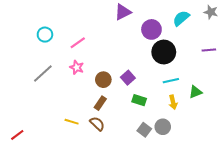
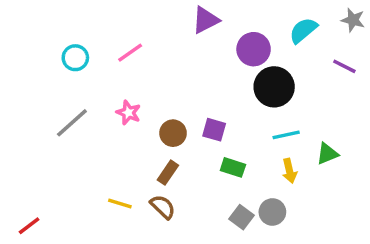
pink line: (78, 43) -> (130, 53), moved
purple line: (209, 50) -> (344, 66), moved, turned 32
purple square: (128, 78) -> (214, 130), turned -32

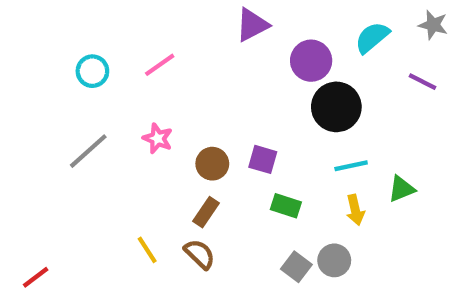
yellow line: (120, 203) -> (147, 250), turned 40

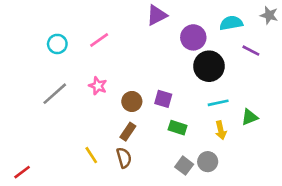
cyan semicircle: (372, 38) -> (231, 23), turned 30
purple line: (423, 82) -> (251, 51), moved
brown semicircle: (200, 254) -> (124, 158), turned 30

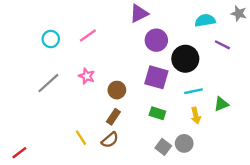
purple circle: (193, 37) -> (156, 40), moved
purple square: (163, 99) -> (156, 77), moved, size x1.5
brown semicircle: (124, 158) -> (110, 140), turned 66

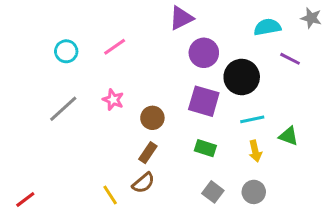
green triangle: (221, 104) -> (289, 136), turned 42
yellow line: (81, 138) -> (110, 195), moved
gray circle: (184, 143) -> (254, 192), moved

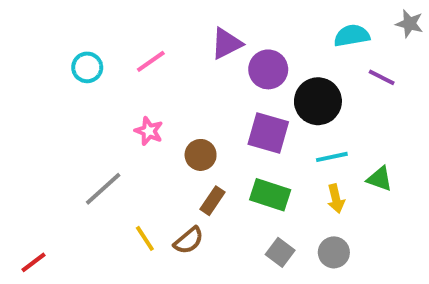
purple triangle: (181, 18) -> (226, 44), moved
gray line: (63, 109) -> (103, 189), moved
green rectangle: (205, 148) -> (270, 195), size x1.4
brown rectangle: (148, 153) -> (213, 201), moved
yellow line: (110, 195) -> (145, 238), moved

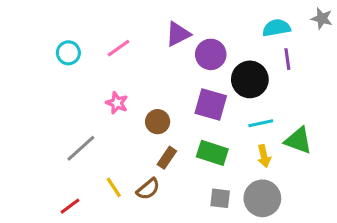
purple line: (382, 77) -> (287, 59), moved, turned 55
green triangle: (380, 179) -> (298, 140), size x1.4
gray square: (280, 252) -> (220, 198), turned -30
gray circle: (334, 252) -> (262, 198), size x1.5
red line: (33, 262) -> (70, 206), moved

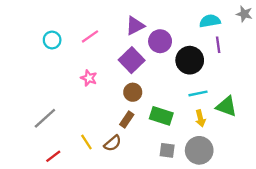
purple square: (211, 104) -> (132, 60), moved, turned 30
brown circle: (158, 122) -> (133, 92), moved
gray line: (81, 148) -> (45, 118), moved

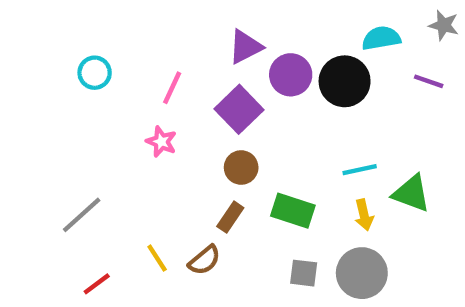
pink line: (90, 36) -> (172, 88), moved, turned -30
purple line: (218, 45) -> (429, 81), moved, turned -63
black circle: (190, 60) -> (345, 81), moved

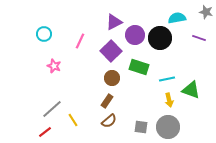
pink star: (161, 142) -> (54, 66), moved
green rectangle: (293, 211) -> (139, 67), moved
gray line: (82, 215) -> (52, 109), moved
brown semicircle: (204, 260) -> (109, 121), moved

